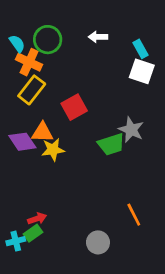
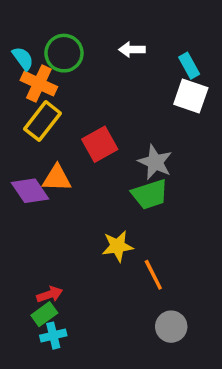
gray star: (131, 130) -> (155, 162), moved
yellow star: (53, 150) -> (118, 246), moved
orange line: (134, 215) -> (153, 275), moved
cyan cross: (16, 241) -> (53, 336), moved
gray circle: (98, 242) -> (171, 327), moved

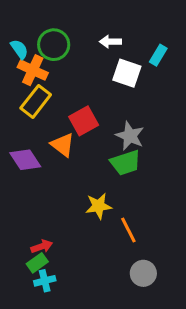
cyan rectangle: (189, 66) -> (158, 55), turned 60
white square: (191, 96) -> (127, 73), moved
orange triangle: (57, 178) -> (63, 145), moved, turned 35

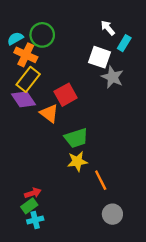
white arrow: (110, 42) -> (108, 28), moved, turned 49
cyan semicircle: (19, 49) -> (15, 38), turned -84
gray star: (130, 136) -> (112, 77), moved
purple diamond: (25, 160) -> (23, 99), moved
green trapezoid: (125, 163) -> (76, 138), moved

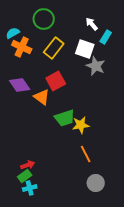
green circle: (42, 35) -> (44, 19), moved
yellow rectangle: (28, 79) -> (54, 48), moved
yellow star: (77, 161) -> (81, 125), moved

